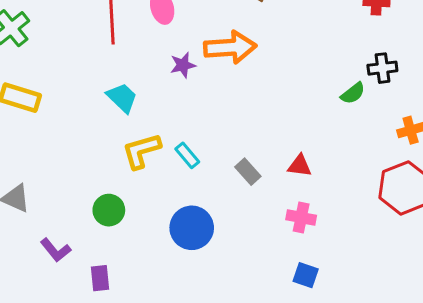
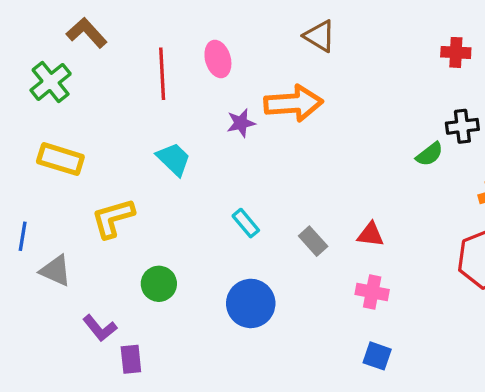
yellow L-shape: (141, 151) -> (113, 218), moved
purple rectangle: (100, 278) -> (131, 359), moved

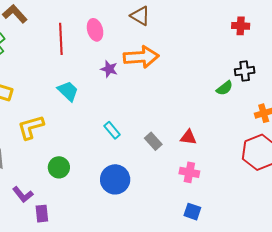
brown triangle: (320, 36) -> (140, 16), moved
purple star: (241, 123) -> (109, 69), turned 30

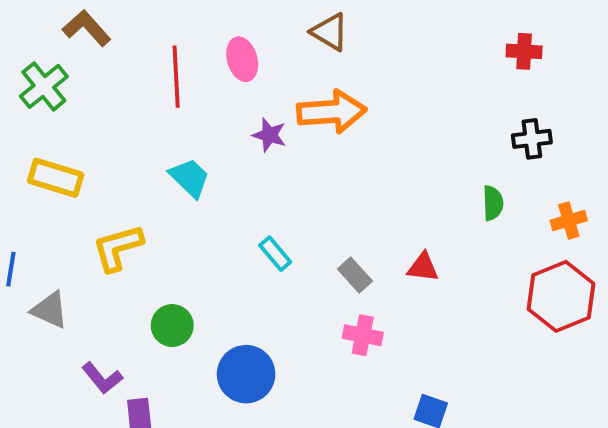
green semicircle: (225, 88) -> (493, 203), moved, turned -54
pink cross: (189, 172) -> (363, 335), moved
blue circle: (115, 179) -> (246, 374), moved

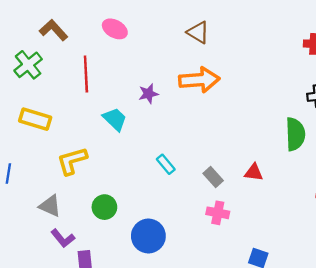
pink ellipse: (242, 59) -> (115, 29), moved, turned -45
red line: (176, 77) -> (86, 74), moved
purple star: (269, 135) -> (148, 94), moved, turned -30
green semicircle: (493, 203) -> (295, 134), size x1.6
gray triangle: (50, 310) -> (50, 206), moved

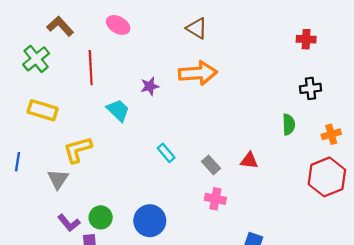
green semicircle: (295, 134) -> (289, 124), size x0.7
gray triangle: (50, 206) -> (58, 179), moved, turned 40
green circle: (104, 207) -> (101, 217), moved

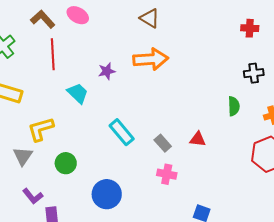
brown L-shape: (60, 26) -> (43, 19), moved
cyan rectangle: (166, 153) -> (122, 132), size x1.5
green circle: (101, 217) -> (66, 163), moved

